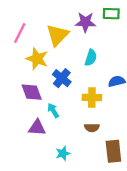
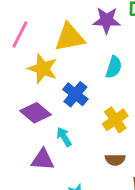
yellow triangle: (57, 35) -> (70, 37), turned 35
purple diamond: (32, 92) -> (36, 113), turned -30
yellow cross: (92, 97) -> (115, 120), turned -36

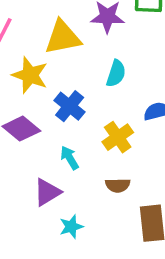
cyan arrow: (64, 137) -> (70, 158), moved
purple triangle: (43, 160) -> (47, 192), moved, turned -35

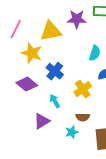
cyan semicircle: (116, 73) -> (95, 53), moved
cyan star: (71, 227) -> (72, 132), moved

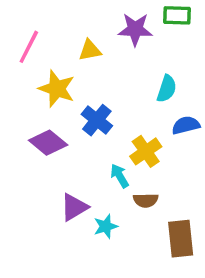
yellow triangle: (51, 31) -> (90, 50), size x0.6
cyan arrow: (55, 101) -> (120, 176), moved
cyan star: (72, 132) -> (106, 226), moved

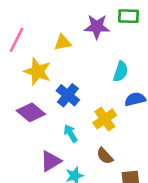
cyan arrow: (120, 176) -> (70, 133), moved
brown semicircle: (146, 200) -> (105, 156), turned 48

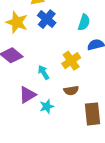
blue cross: (68, 95) -> (47, 19), moved
brown semicircle: (105, 156) -> (71, 90), turned -56

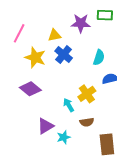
cyan arrow: (43, 72) -> (69, 105), moved

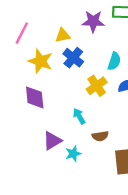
purple diamond: (30, 89) -> (35, 97), turned 45
yellow cross: (87, 94) -> (97, 86), moved

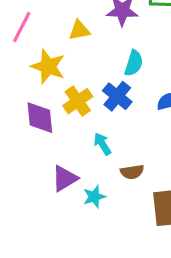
blue cross: (73, 58) -> (117, 96), moved
cyan semicircle: (114, 61) -> (134, 63), moved
yellow cross: (97, 86) -> (78, 101), moved

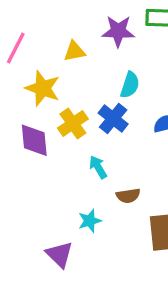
purple triangle: (65, 179) -> (59, 254), moved, turned -44

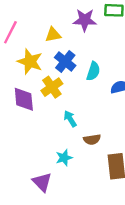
cyan semicircle: (130, 85) -> (93, 71), moved
blue cross: (113, 118) -> (65, 61), moved

